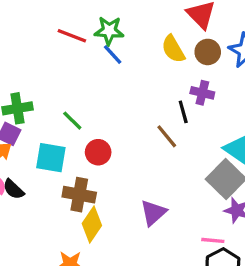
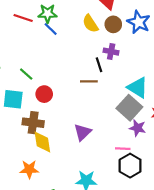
brown line: (167, 136) -> (89, 81), turned -49
yellow diamond: (92, 225) -> (42, 142), turned -40

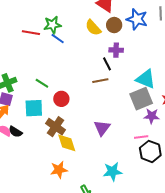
gray square: (129, 108) -> (141, 99), turned 35
brown cross: (33, 123) -> (55, 127), turned 36

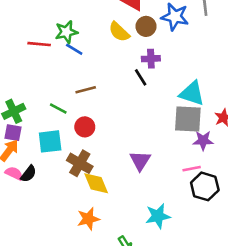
brown line: (100, 81) -> (86, 90), moved
gray square: (141, 99) -> (188, 119), turned 30
black semicircle: (15, 132) -> (29, 174), turned -80

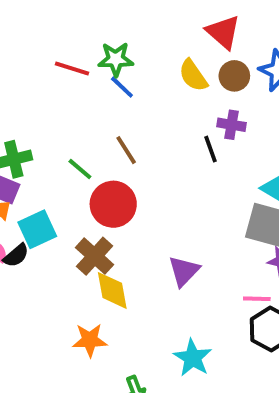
brown line: (86, 90) -> (126, 150), turned 60
red circle: (85, 127) -> (113, 204), size x1.5
cyan square: (50, 141) -> (37, 229), moved, turned -30
cyan star: (158, 216) -> (193, 358), turned 30

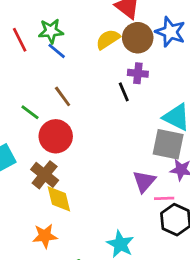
red line: (72, 68) -> (20, 40), turned 50
yellow semicircle: (193, 75) -> (108, 39), turned 95
brown circle: (234, 76) -> (138, 38), size x1.4
purple triangle: (184, 271) -> (144, 181), moved

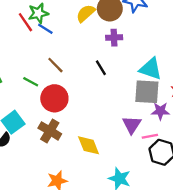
red line: (20, 40) -> (25, 22), moved
black line: (124, 92) -> (101, 68), moved
yellow diamond: (59, 199) -> (89, 145), moved

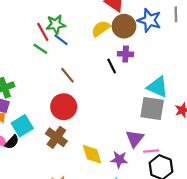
black line: (101, 68) -> (112, 66), moved
green line: (31, 82) -> (40, 49), moved
purple star: (160, 111) -> (119, 160), moved

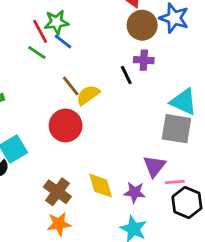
yellow semicircle: (101, 29) -> (88, 95), moved
brown cross: (56, 137) -> (57, 192), moved

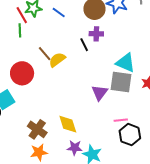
blue line: (63, 42) -> (59, 12), moved
green line: (37, 53) -> (20, 30), turned 56
red circle: (66, 126) -> (22, 73), moved
purple triangle: (154, 166) -> (100, 93), moved
purple star: (135, 192) -> (75, 148), moved

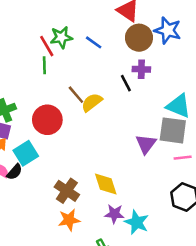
pink line: (121, 120) -> (183, 158), moved

